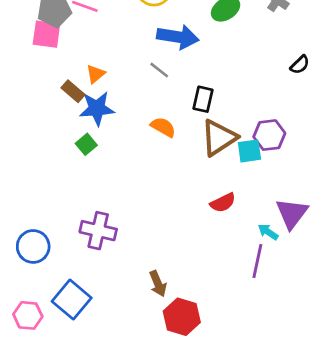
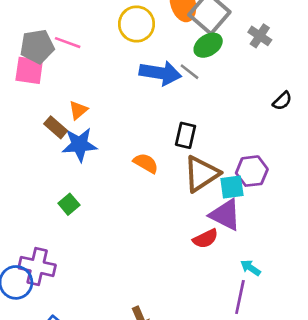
gray line: (159, 70) -> (190, 72), moved
green square: (86, 144) -> (69, 204), moved
purple triangle: (292, 213) -> (225, 215), moved, turned -40
purple cross: (98, 231) -> (37, 266), moved

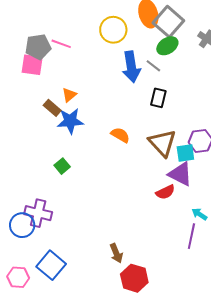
blue arrow: (160, 73) -> (131, 67), turned 72
black rectangle: (186, 135) -> (158, 98), moved
brown triangle: (201, 174) -> (162, 143), turned -40

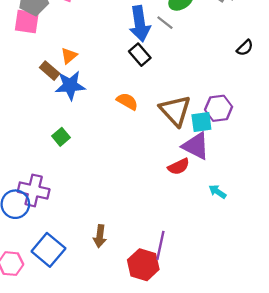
black rectangle: (158, 98) -> (140, 55), moved, turned -54
purple line: (191, 236) -> (160, 245), moved
brown arrow: (116, 253) -> (100, 236), moved, turned 30

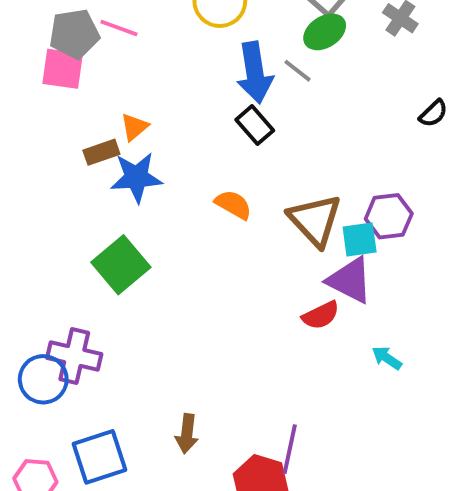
brown rectangle: (50, 71) -> (101, 152), turned -60
green square: (61, 137) -> (121, 265), size x1.8
blue square: (48, 250) -> (99, 457), turned 32

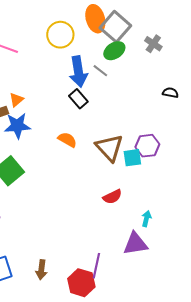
black semicircle: (433, 113) -> (170, 93), turned -126
purple triangle: (350, 280) -> (135, 244), moved, turned -36
cyan arrow: (387, 358) -> (146, 219), turned 70
brown arrow: (187, 434) -> (41, 270), moved

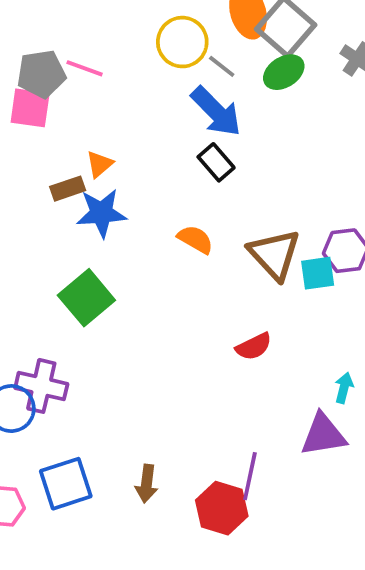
gray line: (100, 71) -> (222, 66), moved
blue arrow: (78, 72) -> (216, 112), turned -36
red semicircle: (112, 197) -> (254, 346), moved

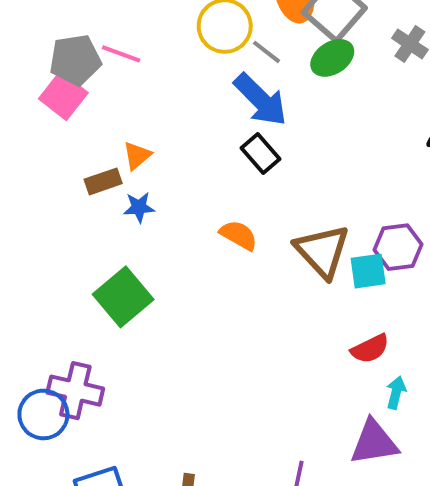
pink square: (30, 108) -> (63, 96), turned 30
blue star: (101, 213) -> (139, 207), size x0.6
red semicircle: (254, 346) -> (370, 349), moved

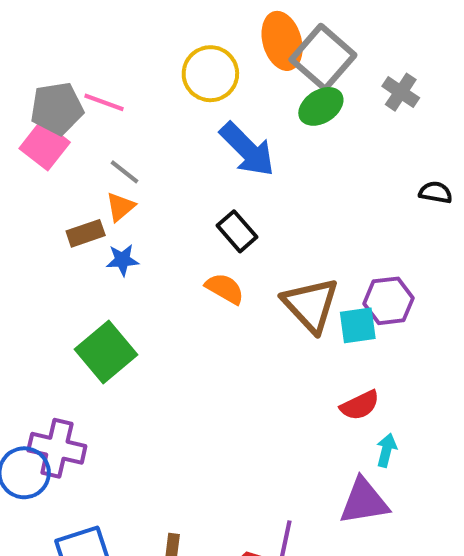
gray line: (267, 52) -> (124, 172), moved
black rectangle: (261, 154) -> (237, 231), moved

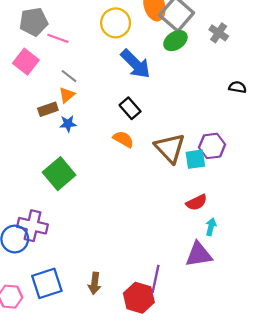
gray pentagon: (57, 108) -> (34, 22), moved

